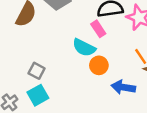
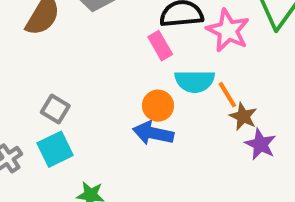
cyan semicircle: (84, 48) -> (195, 81), moved, turned -30
blue arrow: (123, 87) -> (153, 133), moved

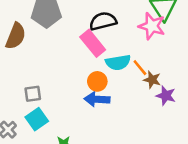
pink star: (228, 31) -> (152, 26), moved
pink rectangle: (160, 46) -> (93, 43), size x1.5
gray square: (55, 109) -> (33, 94), turned -30

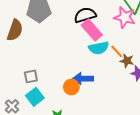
pink rectangle: (93, 43) -> (92, 30), moved
orange circle: (97, 81) -> (71, 87), moved

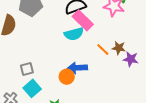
cyan semicircle: (99, 48) -> (74, 34), moved
orange line: (117, 51) -> (103, 49), moved

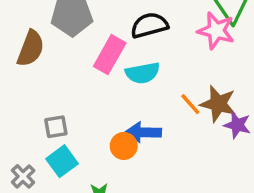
pink rectangle: (83, 20) -> (110, 55), moved, turned 70
brown star: (119, 48) -> (218, 104), size x1.5

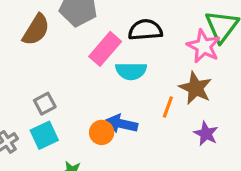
orange line: (190, 104) -> (168, 107), turned 50
brown star: (218, 104) -> (195, 88), moved
gray square: (56, 127) -> (45, 104), turned -30

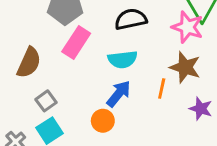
brown semicircle: (36, 30) -> (29, 63), moved
pink rectangle: (105, 49) -> (76, 42), moved
blue arrow: (122, 124) -> (119, 94), moved, turned 124

